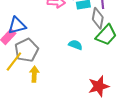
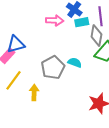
gray pentagon: (27, 50) -> (53, 68), moved

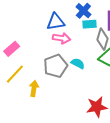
pink arrow: (55, 20) -> (61, 38), moved
blue triangle: (16, 44) -> (56, 22), moved

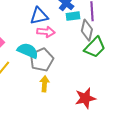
cyan semicircle: (78, 63) -> (28, 51), moved, size x1.5
yellow arrow: (34, 88) -> (44, 84), moved

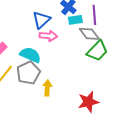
blue triangle: (39, 16) -> (41, 20), turned -30
gray diamond: (87, 30) -> (89, 34), turned -50
gray pentagon: (42, 60) -> (28, 73), moved

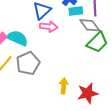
cyan semicircle: (30, 55) -> (17, 38), moved
yellow arrow: (47, 88) -> (64, 86), moved

